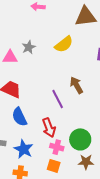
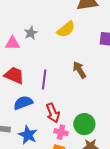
purple line: (58, 99) -> (44, 79), moved, turned 36
blue semicircle: (19, 117) -> (23, 103), turned 96

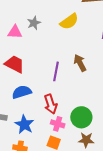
purple line: (44, 79) -> (56, 71), moved

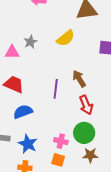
red arrow: (51, 104) -> (86, 105), moved

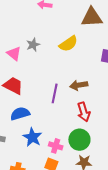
pink triangle: (12, 52) -> (14, 54), turned 35
brown arrow: (79, 79) -> (79, 85), turned -72
blue star: (28, 144) -> (32, 137), moved

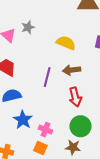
yellow semicircle: (68, 44) -> (66, 43), moved, turned -126
green circle: (79, 140) -> (81, 126), moved

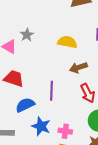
purple line: (47, 77) -> (51, 91), moved

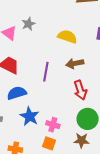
purple line: (51, 91) -> (46, 72), moved

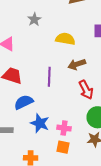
gray star: (28, 24) -> (34, 19), moved

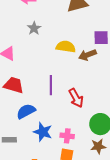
brown arrow: (77, 64) -> (87, 55), moved
red arrow: (86, 90) -> (76, 98), moved

